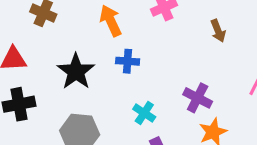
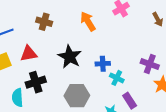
blue cross: (128, 61) -> (103, 64), moved

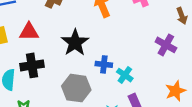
blue cross: (103, 64) -> (104, 64), moved
purple cross: (150, 64) -> (166, 45), moved

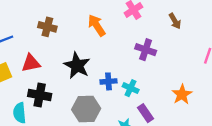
purple cross: (166, 45) -> (146, 50), moved
black cross: (32, 65) -> (40, 95), turned 30

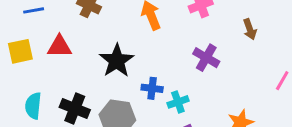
cyan cross: (131, 88) -> (178, 102), turned 35
black cross: (40, 95) -> (75, 109), moved

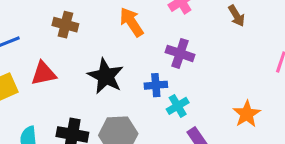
purple cross: (206, 58) -> (180, 53), moved
blue cross: (152, 88) -> (156, 85), moved

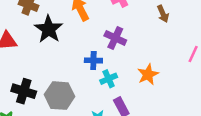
black star: (106, 76) -> (49, 29), moved
orange star: (247, 114) -> (148, 74), moved

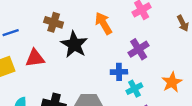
purple cross: (115, 38) -> (139, 49), turned 36

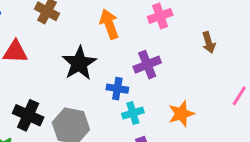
black star: (74, 45) -> (79, 63), moved

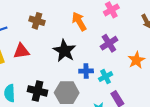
blue cross: (117, 89) -> (86, 71), moved
orange star: (181, 114) -> (136, 60), moved

